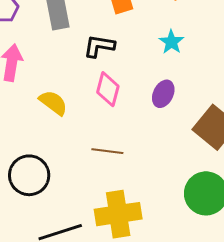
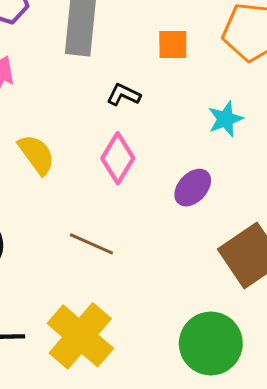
black L-shape: (99, 46) -> (124, 95), size x0.7
yellow cross: (118, 214) -> (80, 336), turned 33

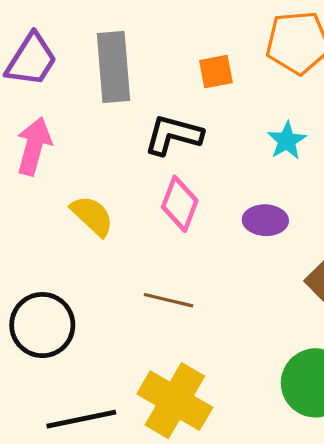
black L-shape: (124, 95) -> (173, 135), size x1.6
purple ellipse: (193, 188) -> (265, 220), turned 60

